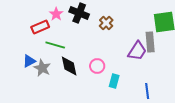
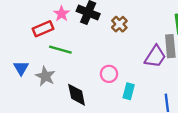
blue triangle: (29, 61) -> (21, 68), moved, turned -32
black diamond: (69, 66) -> (77, 95), moved

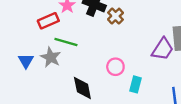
brown cross: (119, 24) -> (115, 16), moved
gray star: (45, 76) -> (51, 57), moved

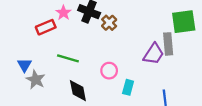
green line: (66, 42) -> (68, 58), moved
gray star: (51, 57) -> (36, 80), moved

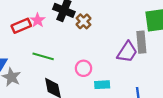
pink star: (63, 13) -> (38, 20), moved
cyan rectangle: (128, 87) -> (102, 85), turned 72

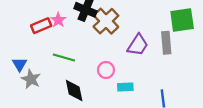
brown cross: (83, 21) -> (106, 21), size x1.6
purple trapezoid: (127, 52) -> (138, 45), moved

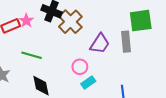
pink circle: (106, 70) -> (80, 67), moved
cyan rectangle: (125, 87) -> (88, 82), turned -32

